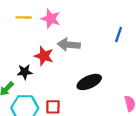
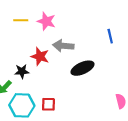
blue line: (119, 34) -> (110, 36), turned -32
black ellipse: (89, 82) -> (82, 68), moved

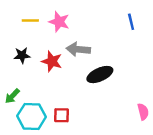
blue line: (110, 36) -> (131, 22), moved
black star: (22, 71) -> (22, 55), moved

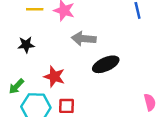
red star: (52, 61) -> (54, 77), moved

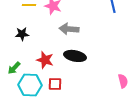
black ellipse: (106, 64) -> (75, 56), moved, turned 35

